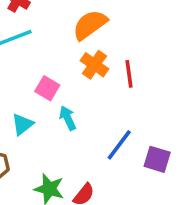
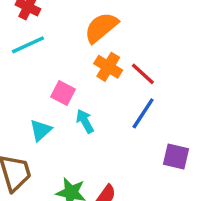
red line: (129, 74) -> (143, 74), turned -36
blue line: (119, 145) -> (143, 113), moved

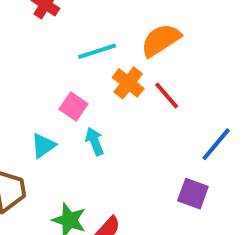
orange semicircle: (101, 28) -> (161, 40), moved
cyan line: (28, 45) -> (97, 51), moved
blue line: (143, 113) -> (216, 144), moved

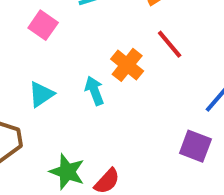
orange cross: (128, 83) -> (127, 65), moved
pink square: (74, 107) -> (43, 25), moved

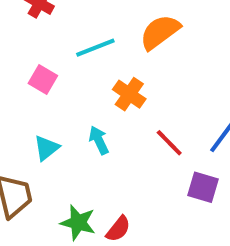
red line: (170, 44) -> (169, 143), moved
orange cross: (127, 65) -> (129, 94), moved

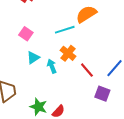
cyan line: (95, 48) -> (65, 30), moved
orange cross: (129, 94) -> (68, 53), moved
cyan triangle: (46, 148) -> (33, 58), moved

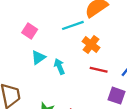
orange cross: (68, 53) -> (91, 44), moved
red line: (87, 70) -> (99, 70), turned -35

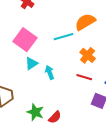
pink square: (30, 31) -> (25, 40), size x1.6
orange cross: (91, 44) -> (88, 55), moved

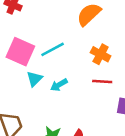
cyan line: (63, 37) -> (53, 49), moved
cyan arrow: (50, 72) -> (59, 85), turned -88

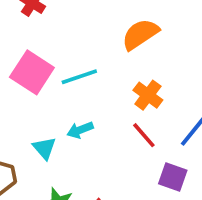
cyan triangle: (35, 79) -> (44, 148), moved, turned -35
red line: (102, 82) -> (144, 135), turned 36

